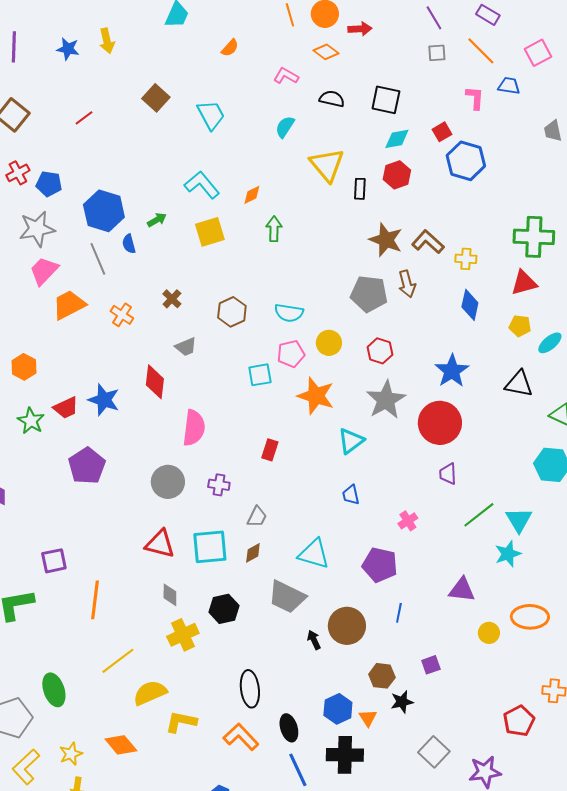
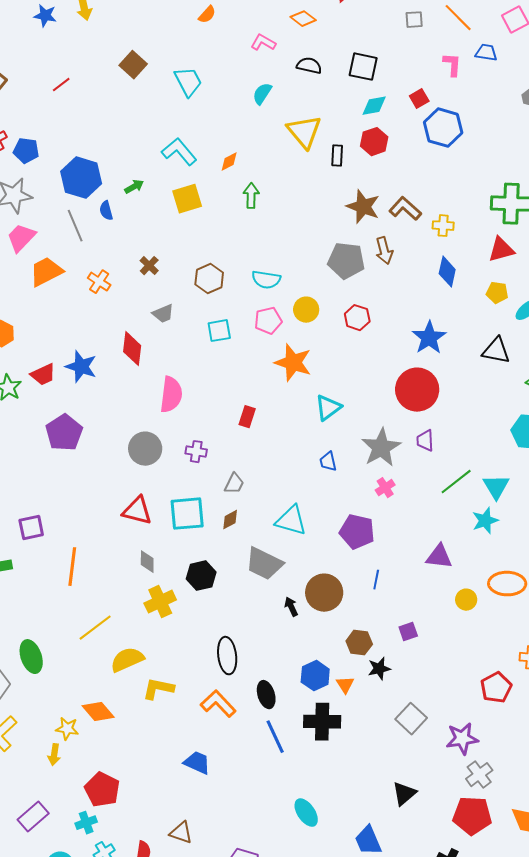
cyan square: (260, 375) -> (219, 331), moved
gray star: (386, 400) -> (381, 448), moved
yellow star: (71, 754) -> (67, 729), moved, turned 30

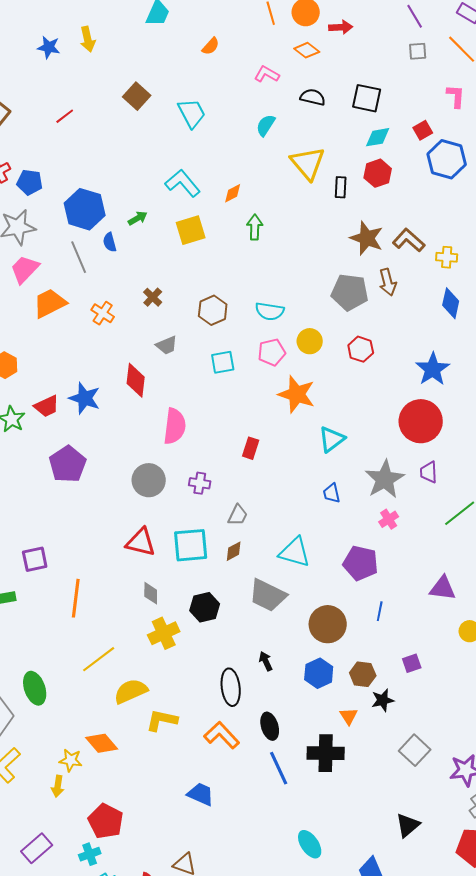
black arrow: (291, 607) -> (266, 661), moved
blue hexagon: (315, 676) -> (319, 673), moved

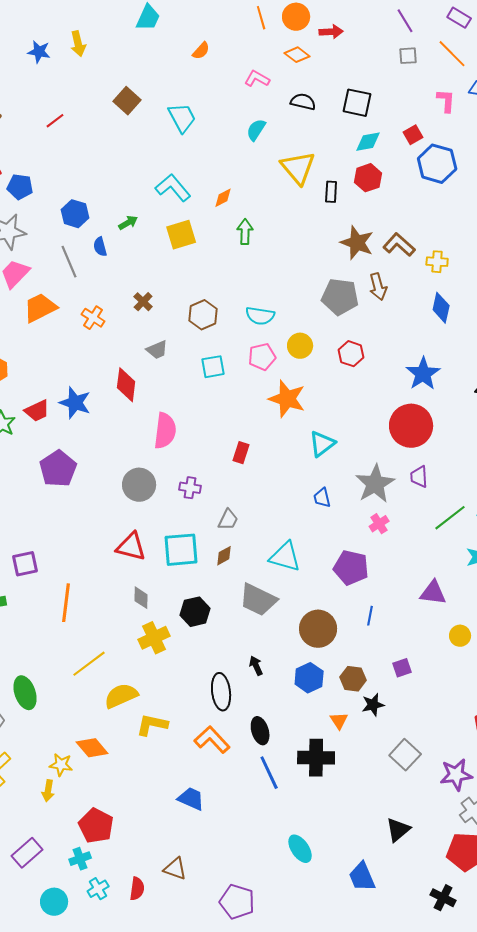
blue hexagon: (85, 209) -> (75, 214), size x0.7

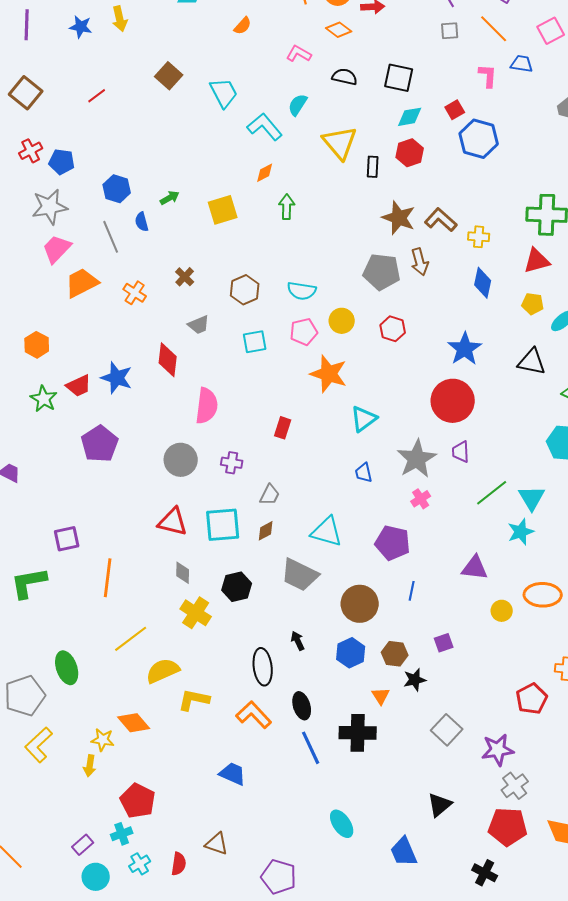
cyan L-shape: (173, 188) -> (265, 127), moved
yellow cross: (154, 638) -> (196, 613), turned -32
purple rectangle: (27, 853) -> (83, 845), moved, size x0.7

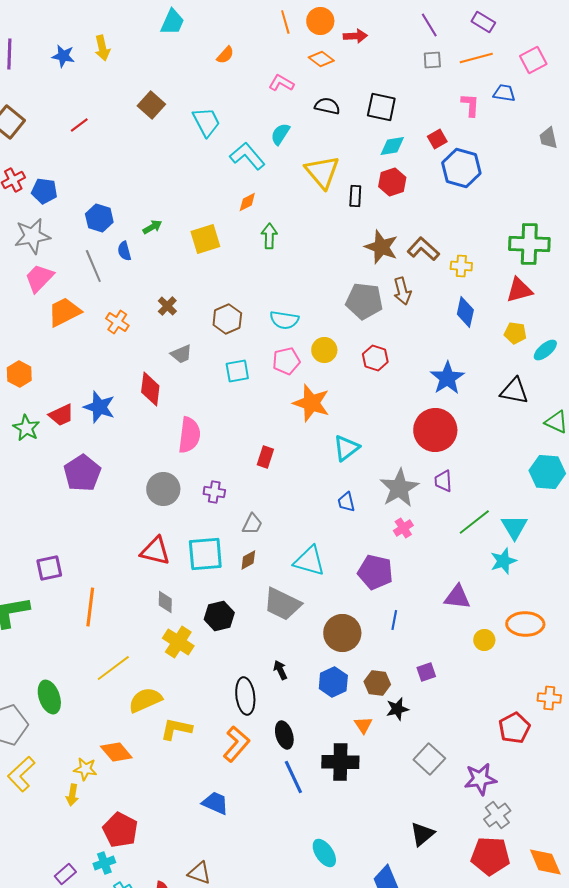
orange line: (494, 29) -> (476, 58), turned -60
orange L-shape: (254, 715) -> (236, 744), turned 84

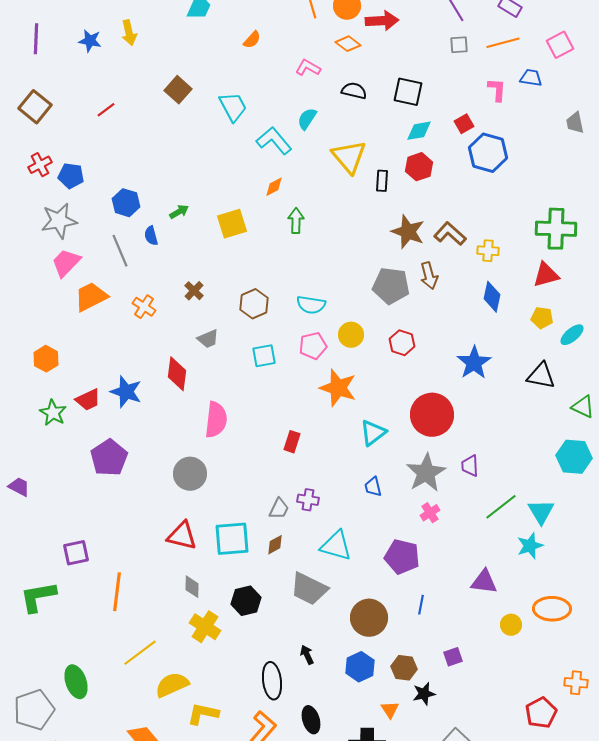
red arrow: (355, 36) -> (382, 21), size x1.4
red circle: (435, 430) -> (432, 415), moved
purple cross: (214, 492) -> (308, 500), moved

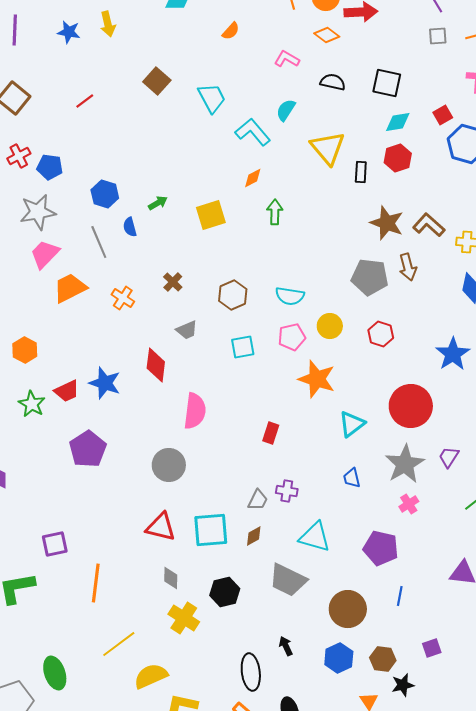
purple trapezoid: (470, 466) -> (449, 457), turned 35

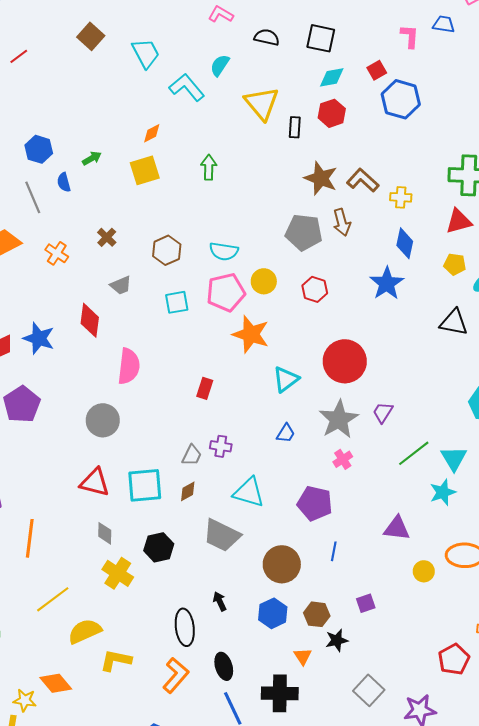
orange diamond: (253, 178) -> (152, 133), moved
pink pentagon: (292, 337) -> (226, 292), size x1.4
blue star: (453, 354) -> (387, 283), moved
blue trapezoid: (352, 478) -> (286, 433), turned -135

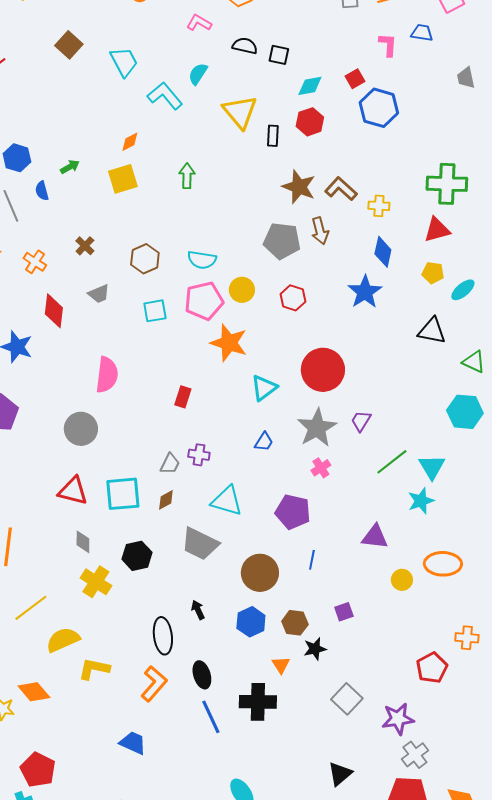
black square: (321, 38) -> (279, 55), moved, size x0.7
red diamond: (90, 320) -> (54, 311), moved

